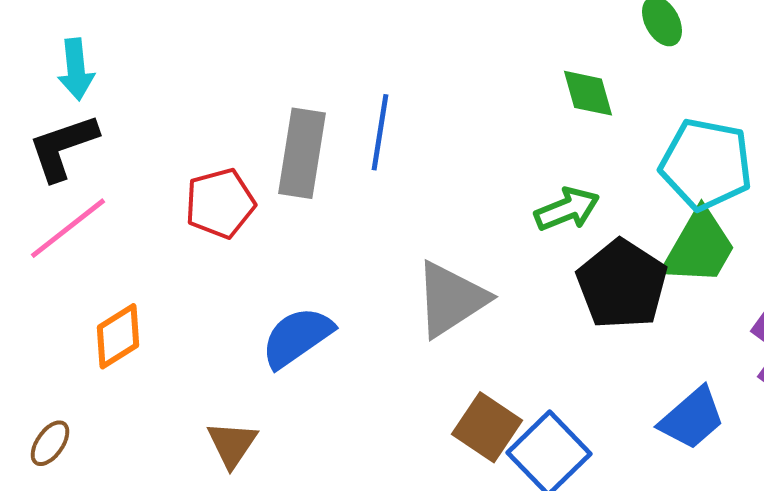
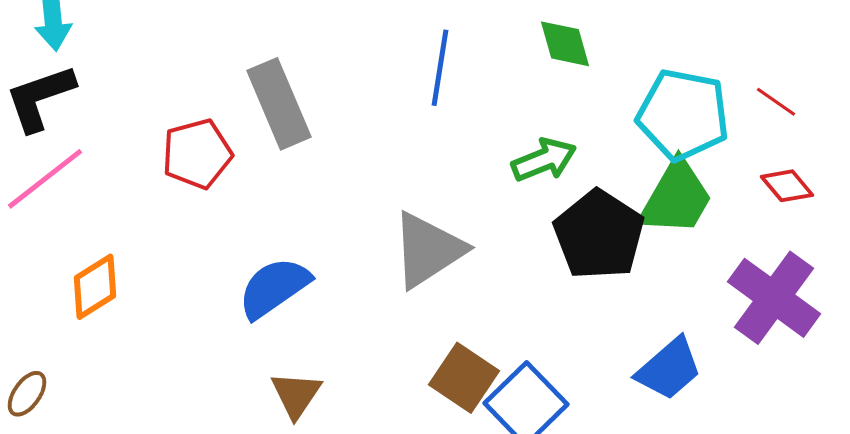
blue line: (380, 132) -> (440, 68), moved
gray rectangle: (302, 153) -> (279, 104), turned -32
brown triangle: (232, 444) -> (296, 395), moved

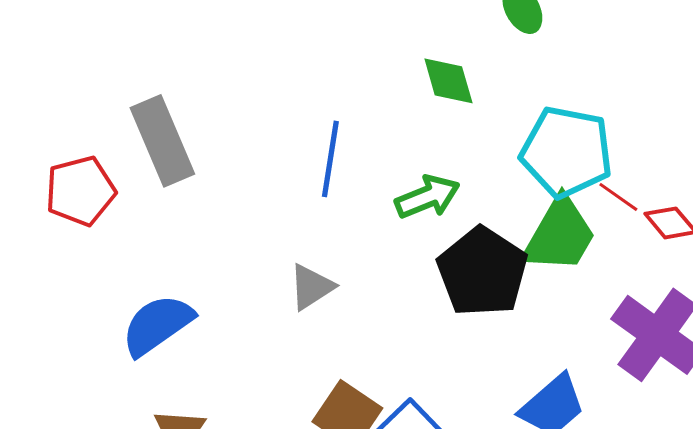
blue line: (440, 68) -> (330, 159), moved
red line: (776, 102) -> (618, 197), moved
gray triangle: (428, 250) -> (311, 287), size x0.6

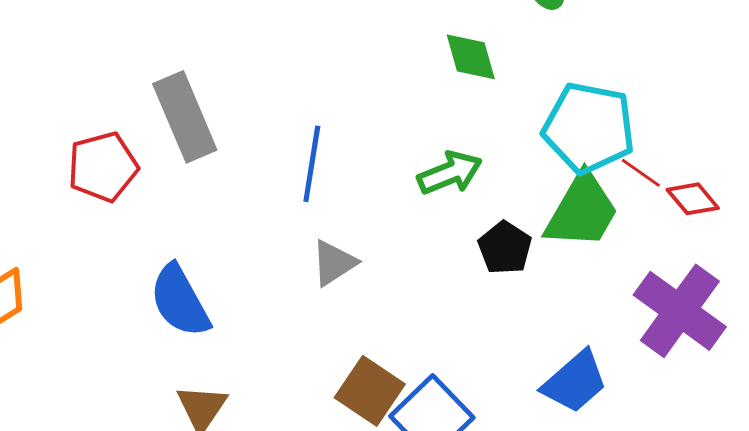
blue line: (330, 159) -> (312, 164), moved
black pentagon: (482, 272) -> (505, 248), size x0.6
blue semicircle: (157, 325) -> (180, 301), turned -84

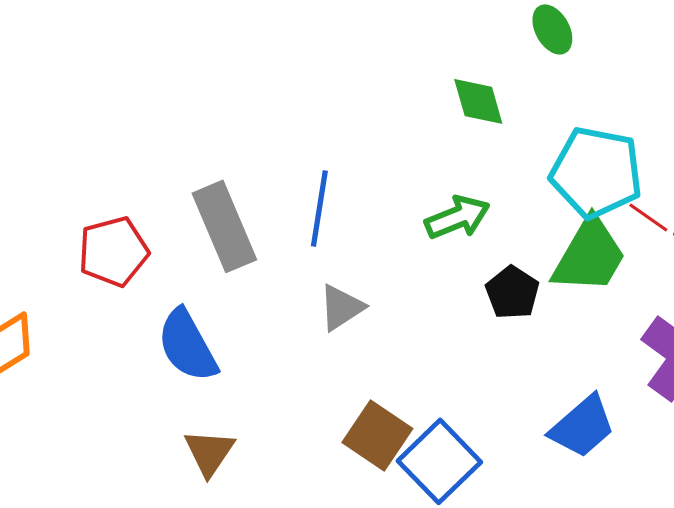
gray rectangle: (185, 117) -> (224, 226), moved
red pentagon: (103, 167) -> (113, 251), moved

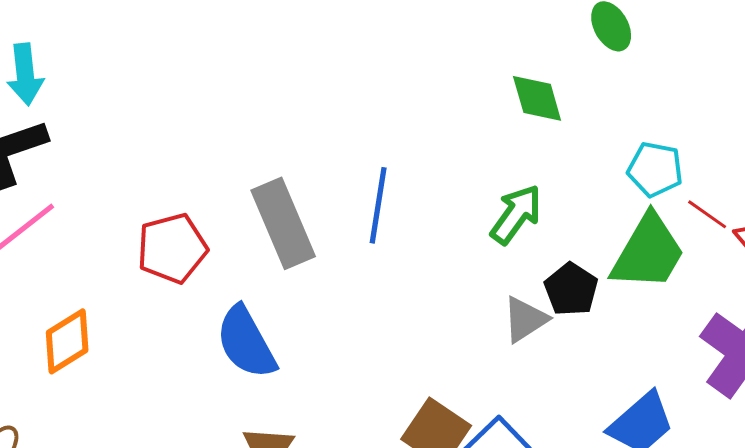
cyan pentagon: (596, 172) -> (655, 169), size x0.6
green arrow: (457, 217) -> (516, 214), turned -32
gray triangle: (341, 307) -> (525, 319), moved

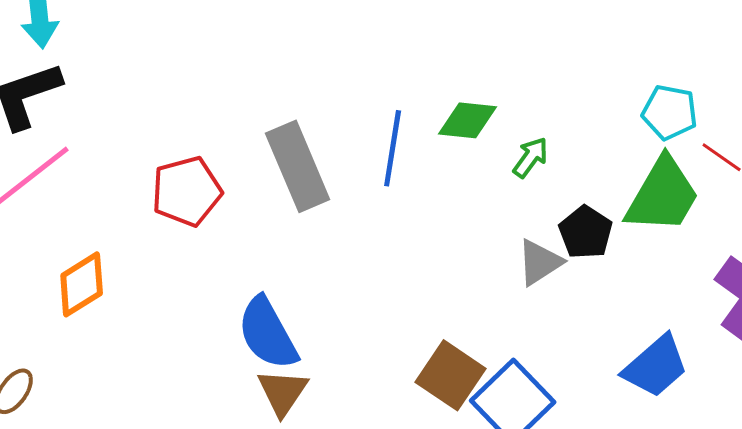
green diamond: (537, 98) -> (468, 120), moved, turned -68
green arrow: (516, 214) -> (531, 157), size x0.7
blue semicircle: (246, 342) -> (268, 333), moved

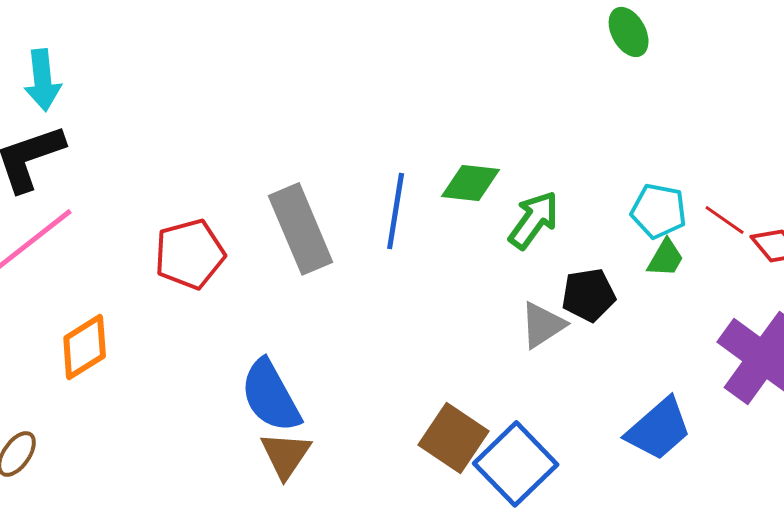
cyan pentagon: (670, 112) -> (659, 211), moved
green arrow: (531, 157) -> (534, 220), size x1.4
green trapezoid: (663, 195) -> (666, 258), size x0.5
black pentagon: (586, 232) -> (589, 295), turned 30

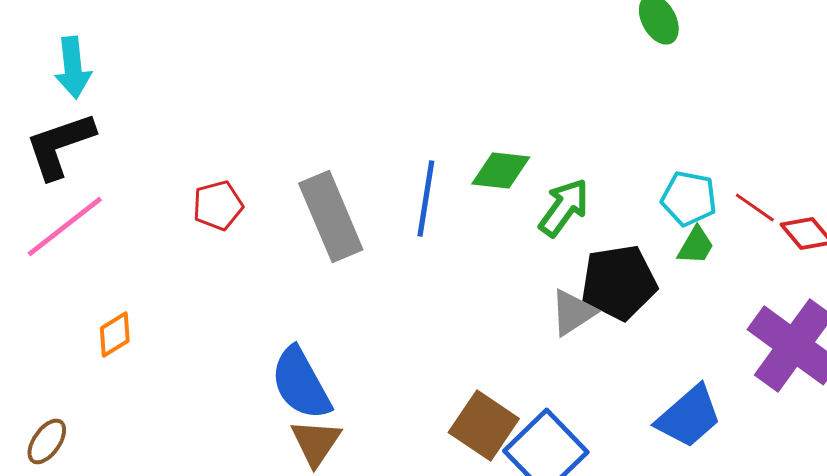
red pentagon: (190, 254) -> (218, 205), moved, size x0.7
black pentagon: (589, 295) -> (619, 282), size x1.4
orange diamond: (85, 347) -> (115, 334), size x0.7

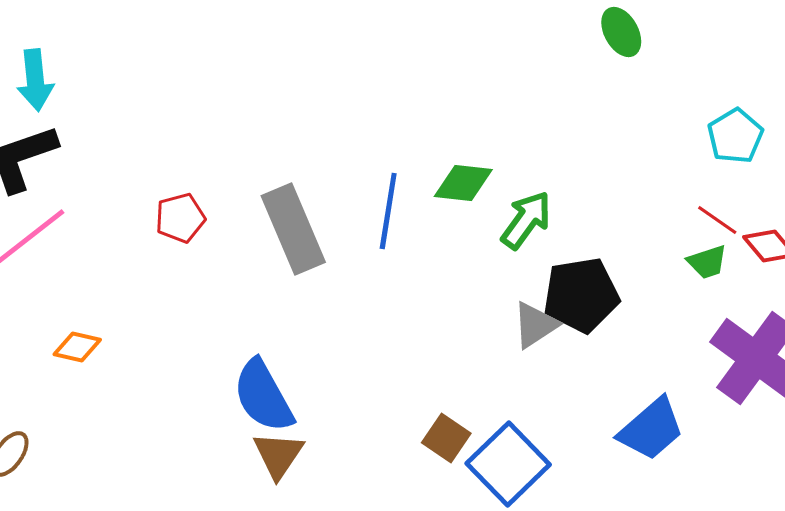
cyan pentagon: (689, 198) -> (735, 136), moved, turned 30
green trapezoid: (696, 245) -> (707, 262), moved, turned 42
orange diamond: (115, 334) -> (77, 347), turned 45
brown square: (484, 425) -> (446, 438), size x0.7

